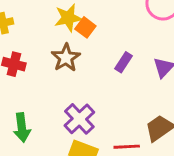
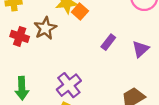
brown star: (66, 58) -> (45, 28), moved

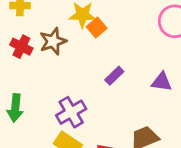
purple rectangle: (108, 42) -> (114, 76), moved
purple triangle: (140, 49) -> (162, 82), turned 42

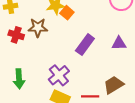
brown star: (53, 41) -> (38, 28), turned 30
purple rectangle: (114, 76) -> (85, 45), size x1.5

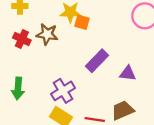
orange square: (67, 13) -> (82, 22), turned -32
purple triangle: (119, 43) -> (128, 73), moved

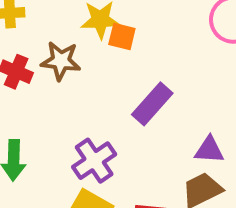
purple triangle: (128, 73) -> (209, 150), moved

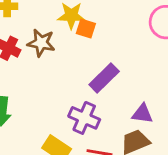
purple cross: (94, 161) -> (84, 118), moved, turned -36

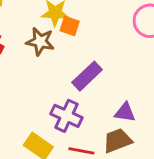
brown star: (41, 43) -> (40, 42), moved

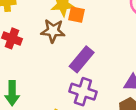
purple rectangle: (87, 76) -> (82, 59), moved

